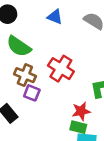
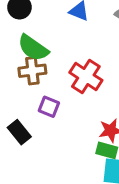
brown cross: (25, 75) -> (32, 71), moved, turned -30

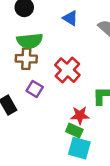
green semicircle: (33, 48) -> (30, 41), turned -50

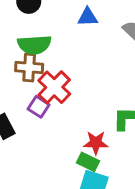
blue triangle: (70, 18) -> (88, 17), turned -35
red cross: (67, 70) -> (54, 87), moved

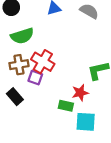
brown cross: (29, 67) -> (19, 65), moved
green rectangle: (88, 162) -> (66, 106), moved

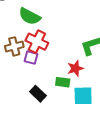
green semicircle: (22, 36) -> (30, 16), moved, turned 50
black rectangle: (15, 97) -> (38, 94), moved

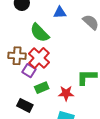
green rectangle: (63, 82) -> (42, 88), moved, turned -48
black rectangle: (38, 94) -> (25, 105), turned -35

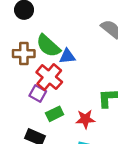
blue triangle: (60, 13) -> (67, 56), moved
brown cross: (17, 56) -> (24, 54), moved

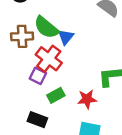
blue triangle: (67, 56) -> (66, 37), turned -42

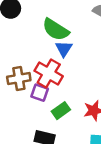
green semicircle: (46, 27) -> (56, 30), moved
brown cross: (22, 36) -> (19, 79), moved

